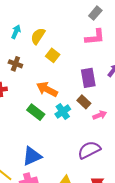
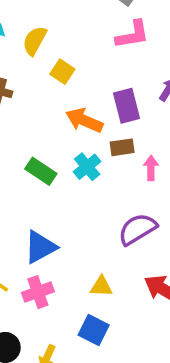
orange arrow: (47, 89) -> (84, 120), moved
brown rectangle: (84, 102) -> (122, 147), turned -48
pink arrow: (100, 115) -> (151, 168), turned -64

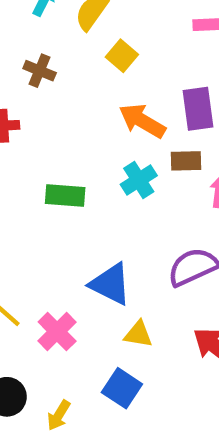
green rectangle: (41, 171) -> (65, 195), moved, turned -36
blue triangle: (40, 247) -> (111, 284), moved, turned 48
pink cross: (38, 292) -> (57, 332), turned -32

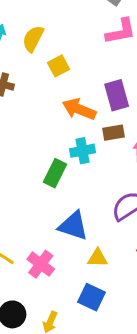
yellow square: (122, 56) -> (59, 66), turned 30
cyan cross: (139, 180) -> (83, 151), turned 30
green rectangle: (65, 195) -> (55, 173), moved, turned -60

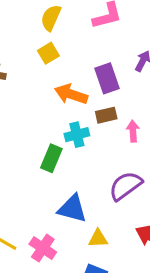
yellow semicircle: (33, 39) -> (51, 18), moved

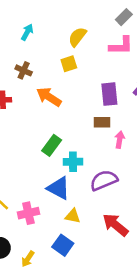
orange arrow: (71, 94) -> (49, 97), moved
cyan cross: (77, 135) -> (73, 162), moved
pink cross: (43, 248) -> (28, 213), turned 30

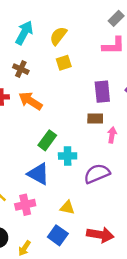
cyan arrow: (27, 32) -> (24, 33), size x1.5
yellow semicircle: (77, 37) -> (58, 36), moved
orange arrow: (49, 97) -> (30, 101), moved
blue triangle: (58, 188) -> (38, 174), moved
red arrow: (115, 225) -> (100, 235), moved, turned 150

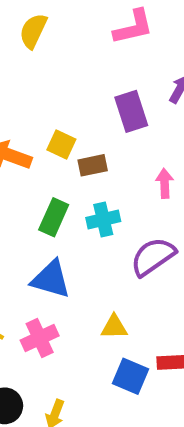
yellow square: (64, 63) -> (61, 144), moved, turned -35
brown rectangle: (95, 118) -> (93, 165), moved
cyan cross: (68, 156) -> (103, 219), moved
blue square: (58, 235) -> (130, 376), moved

